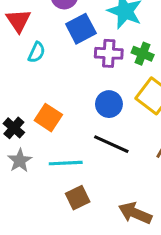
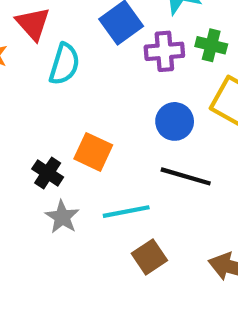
cyan semicircle: (37, 52) -> (64, 64), size x1.4

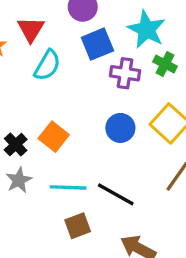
green cross: (211, 45) -> (165, 64), moved
black line: (186, 176) -> (116, 194), moved

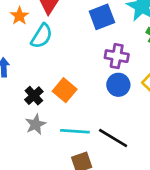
cyan semicircle: (47, 65) -> (42, 36), moved
purple cross: (125, 73) -> (117, 56), moved

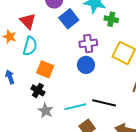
blue circle: (118, 85) -> (86, 65), moved
orange square: (65, 90) -> (45, 69), moved

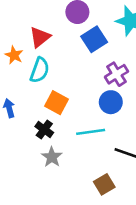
red triangle: (28, 21) -> (40, 37), turned 30
purple cross: (88, 43) -> (116, 74), turned -30
cyan line: (75, 107) -> (91, 132), moved

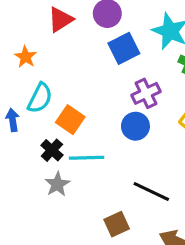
red triangle: (40, 37) -> (60, 19), moved
cyan semicircle: (40, 70) -> (40, 98), moved
cyan line: (91, 132) -> (87, 158), moved

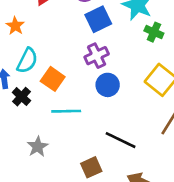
purple cross: (146, 93) -> (97, 56), moved
black cross: (52, 150) -> (21, 97), moved
gray star: (57, 184) -> (38, 147), moved

